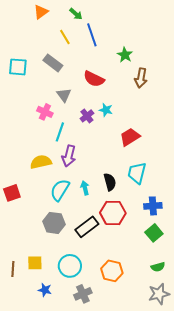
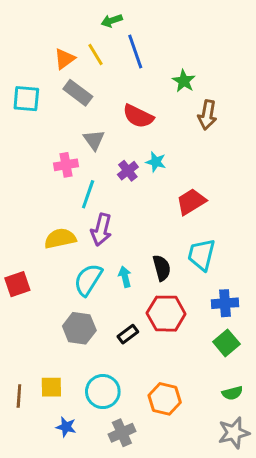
orange triangle: (41, 12) -> (65, 59), moved
green arrow: (76, 14) -> (112, 21), turned 120
pink cross: (45, 112) -> (66, 165), turned -35
black rectangle: (87, 227) -> (128, 334), size x0.6

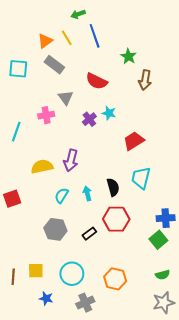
cyan line: (88, 194) -> (16, 132), moved
cyan semicircle: (88, 280) -> (62, 195), size x0.7
blue cross: (225, 303) -> (166, 218), moved

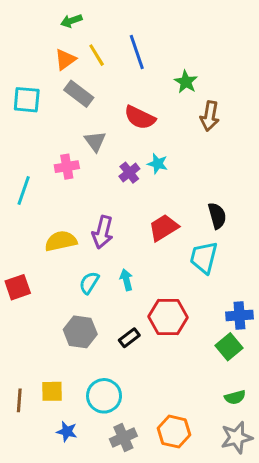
green arrow: (78, 14) -> (71, 21), moved
red trapezoid: (134, 141) -> (164, 228), moved
black semicircle: (113, 187) -> (217, 216), moved
orange hexagon: (115, 279) -> (174, 432), moved

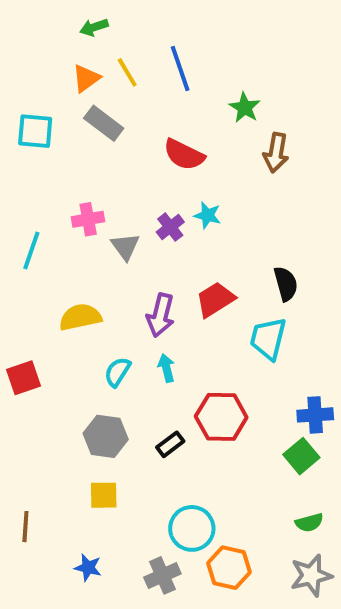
gray triangle: (95, 141) -> (125, 247), moved
purple arrow: (103, 232) -> (160, 315), moved
yellow square: (52, 391) -> (104, 495), moved
cyan circle: (104, 396) -> (192, 528), moved

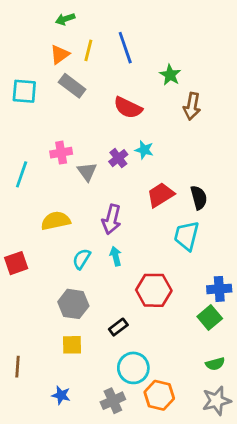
yellow line: (127, 72) -> (88, 50), turned 45
red trapezoid: (215, 299) -> (161, 195), moved
black rectangle: (170, 444) -> (118, 327), moved

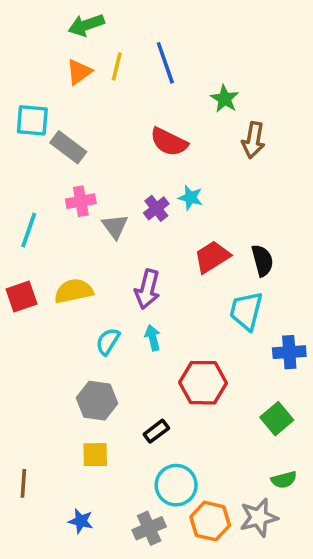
green arrow: (65, 19) -> (86, 25), size x1.4
gray rectangle: (72, 86) -> (68, 147), moved
red square: (16, 263) -> (22, 296), moved
blue cross: (219, 289) -> (289, 352), moved
gray star: (216, 401) -> (259, 517), moved

